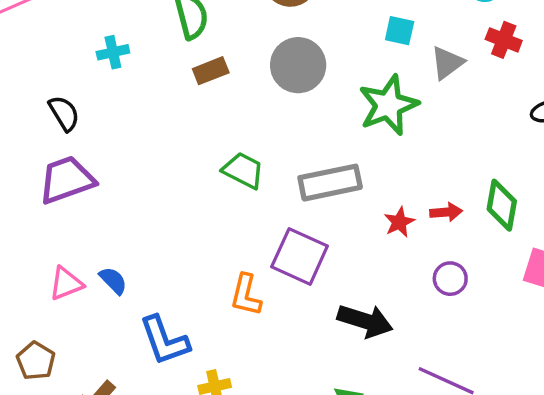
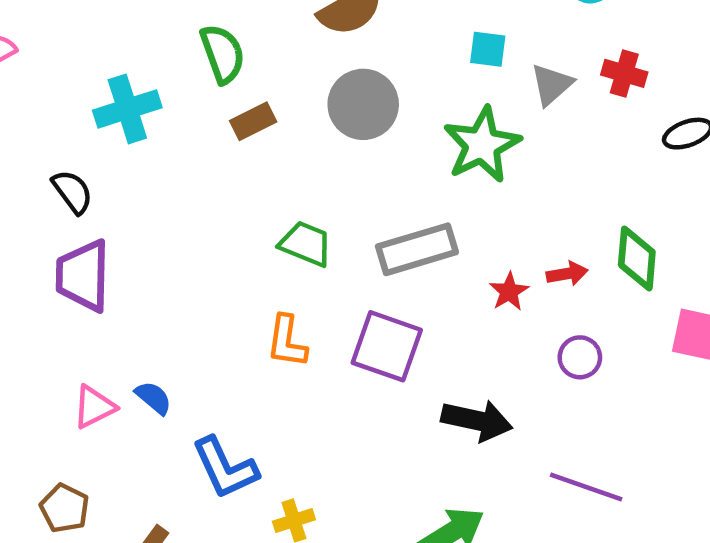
red cross: (504, 40) -> (624, 73), moved
cyan cross: (113, 52) -> (127, 109), size x1.6
purple trapezoid: (67, 180) -> (83, 276), turned -64
orange L-shape: (246, 295) -> (287, 341), moved

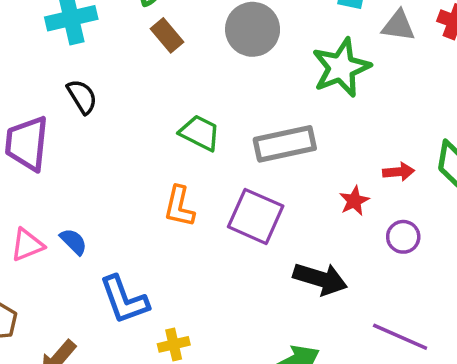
gray triangle: (552, 85) -> (398, 26), turned 45
brown rectangle: (253, 121) -> (167, 35), turned 72
black semicircle: (72, 192) -> (82, 97), moved
red star: (509, 292) -> (354, 201), moved

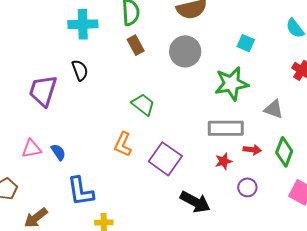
gray triangle: (398, 26) -> (274, 109), moved
gray rectangle: (285, 144) -> (226, 128), moved

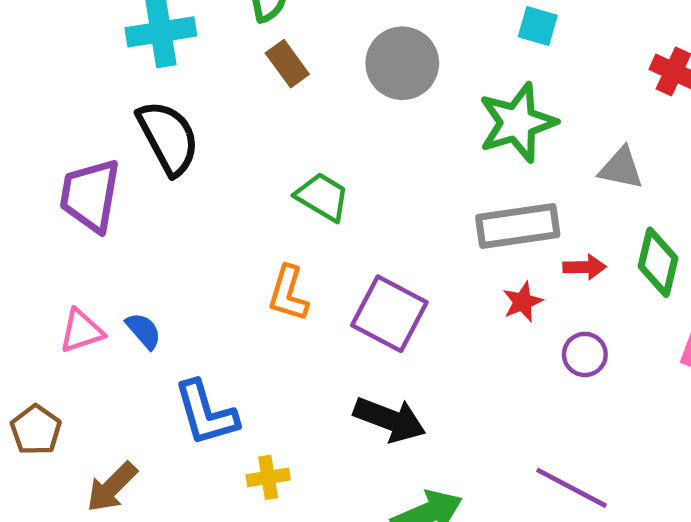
black semicircle: (80, 70) -> (168, 138), size x1.6
black arrow: (195, 202) -> (390, 419), moved

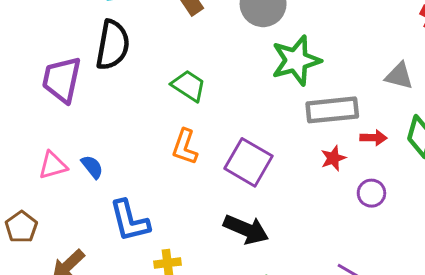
green star: (517, 123) -> (296, 60), moved
black semicircle: (168, 138) -> (113, 45), turned 36
green trapezoid: (322, 197) -> (189, 86), moved

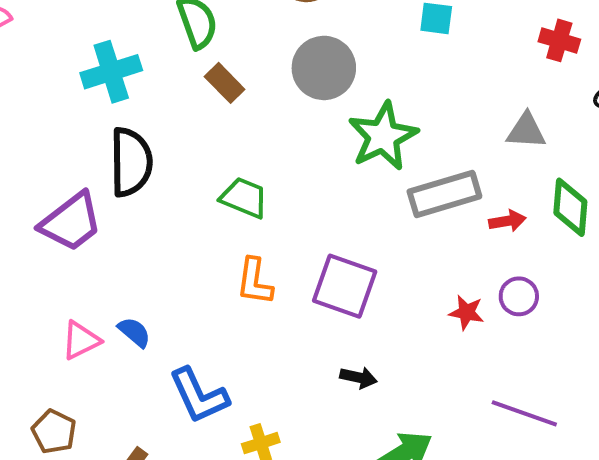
purple trapezoid: (62, 80) -> (71, 222), turned -129
red star: (333, 158) -> (466, 312), moved, turned -30
black arrow: (246, 229) -> (358, 377), size x0.6

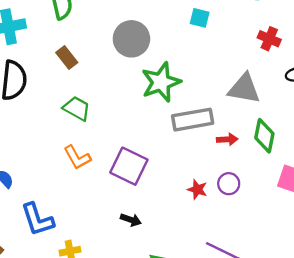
brown rectangle: (225, 83) -> (67, 57), moved
gray triangle: (526, 131) -> (244, 89), size x1.4
orange L-shape: (255, 282) -> (77, 157), turned -44

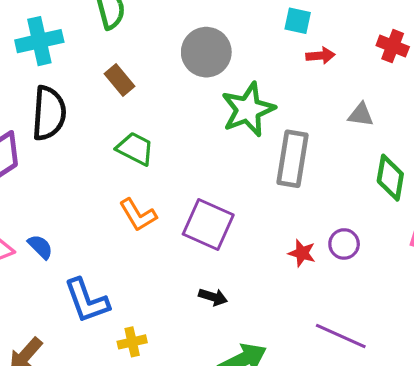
gray triangle: (244, 89) -> (361, 115), size x0.6
gray rectangle: (193, 120) -> (292, 159), turned -69
red arrow: (227, 139) -> (320, 56), moved

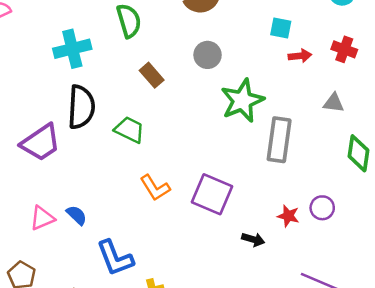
red cross: (393, 46) -> (344, 49), moved
gray circle: (206, 52) -> (208, 55), size x0.7
brown rectangle: (119, 80) -> (152, 75), moved
green trapezoid: (135, 149) -> (129, 130), moved
black arrow: (213, 297) -> (253, 239), moved

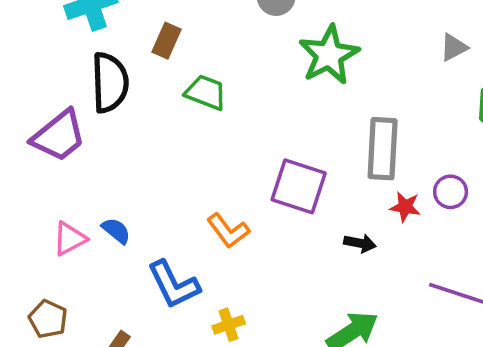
brown rectangle: (152, 75) -> (167, 41), moved, turned 70
gray triangle: (334, 103) -> (454, 47), turned -30
green trapezoid: (129, 130) -> (206, 92), moved
gray rectangle: (279, 140) -> (383, 149), moved
orange L-shape: (155, 188) -> (228, 231), moved

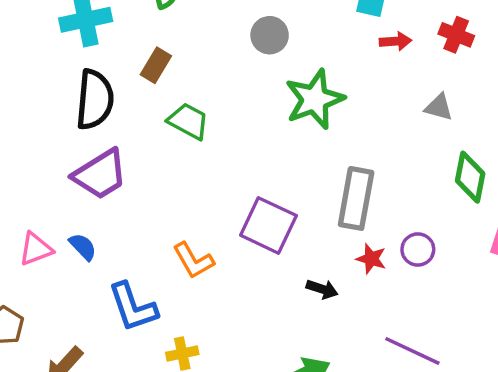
gray triangle: (454, 47) -> (439, 107), turned 36
purple trapezoid: (59, 136) -> (100, 174), moved

